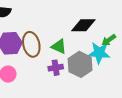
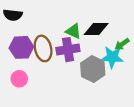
green triangle: (59, 46) -> (73, 31), moved
purple cross: (56, 68) -> (68, 50), moved, size x1.5

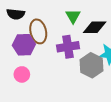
green triangle: (73, 31) -> (73, 16), moved, turned 35
brown ellipse: (43, 48) -> (38, 31), moved

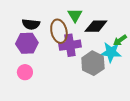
black semicircle: (16, 14) -> (31, 24), moved
brown ellipse: (38, 31) -> (59, 31), moved

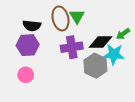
black diamond: (96, 26) -> (100, 42), moved
brown ellipse: (59, 31) -> (60, 18), moved
green arrow: (120, 40) -> (123, 34), moved

